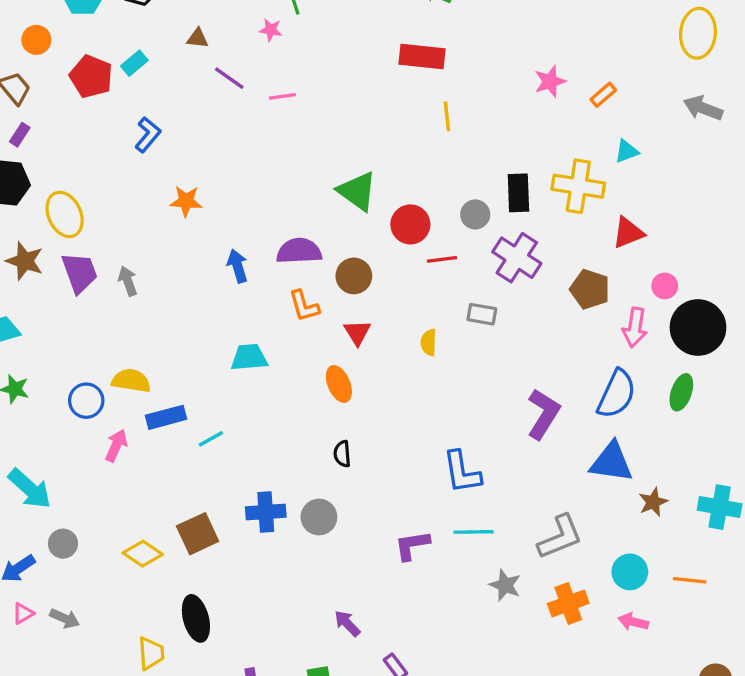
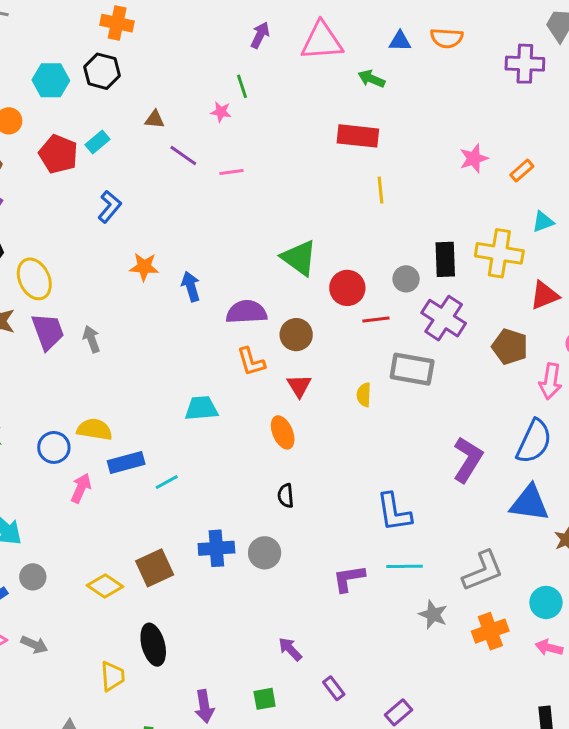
blue arrow: (237, 266) -> (191, 286), moved
gray rectangle: (482, 314) -> (412, 369), size x1.6

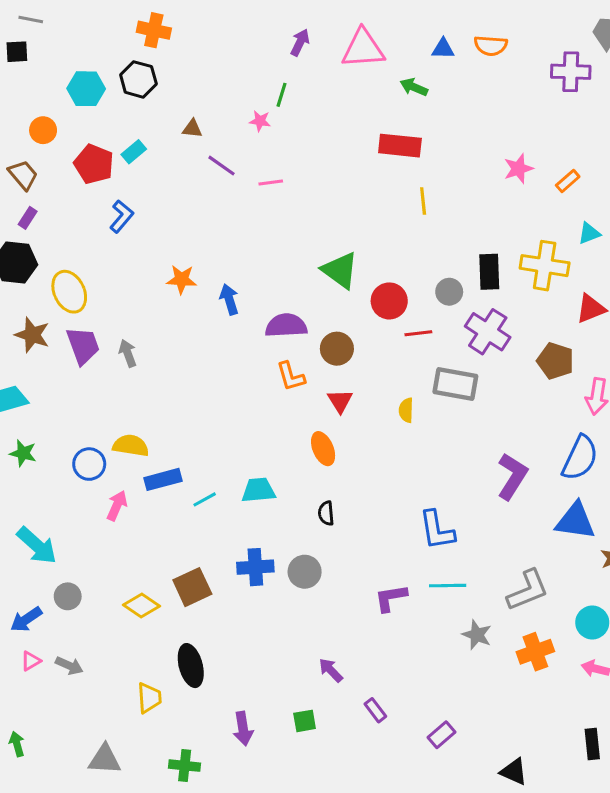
green line: (242, 86) -> (282, 95), turned 35
blue L-shape: (110, 207) -> (122, 216), moved
cyan trapezoid: (201, 408) -> (258, 490), moved

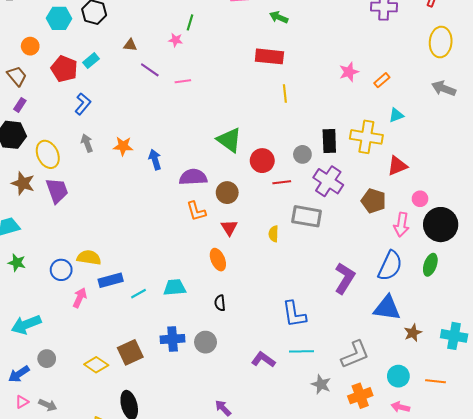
gray arrow: (128, 353) -> (87, 143), moved
cyan arrow: (37, 546) -> (26, 325), turned 116
purple L-shape: (391, 598) -> (263, 360), turned 45

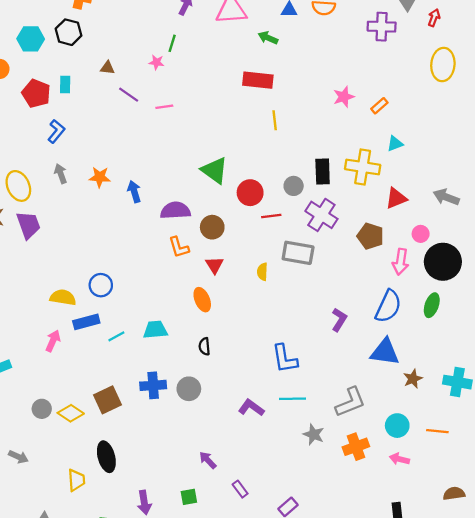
cyan rectangle: (91, 61) -> (65, 85), turned -49
gray arrow: (444, 88) -> (446, 197), moved
blue circle: (61, 270) -> (101, 285), moved
purple L-shape: (345, 278) -> (339, 320), size x0.7
gray circle: (47, 359) -> (42, 409), moved

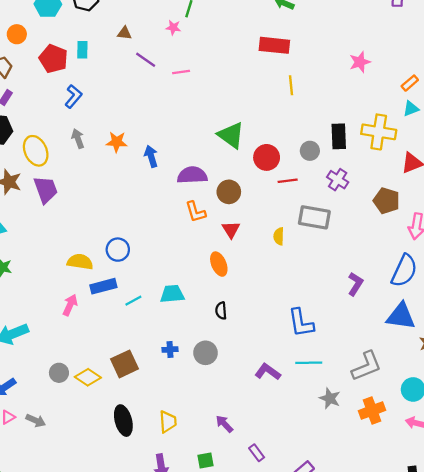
orange rectangle: (379, 106) -> (410, 83), moved
purple cross: (321, 215) -> (338, 180), size x0.7
blue cross: (153, 385) -> (170, 349), size x0.6
yellow trapezoid: (76, 480) -> (168, 422), moved

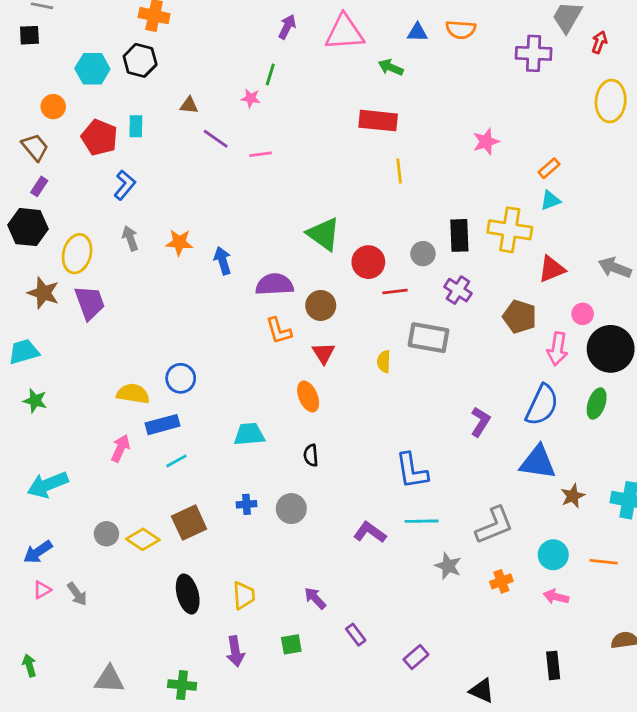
yellow ellipse: (36, 151) -> (77, 254), turned 40
cyan line: (133, 301) -> (176, 461), moved
orange cross: (372, 411) -> (501, 581), size x0.7
gray arrow: (36, 421) -> (77, 594), turned 30

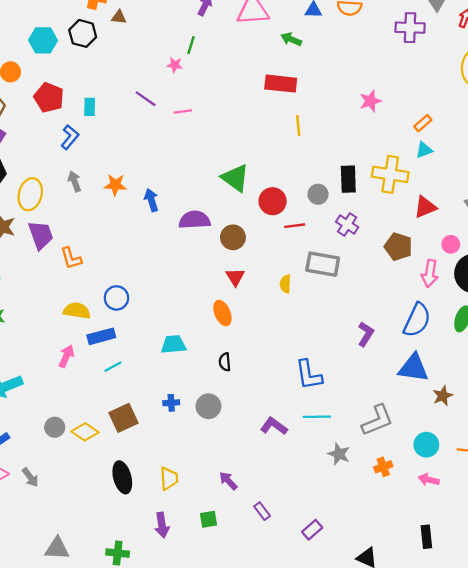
brown triangle: (189, 105) -> (119, 17), moved
cyan rectangle: (136, 126) -> (90, 107), moved
orange L-shape: (279, 331) -> (71, 258), moved

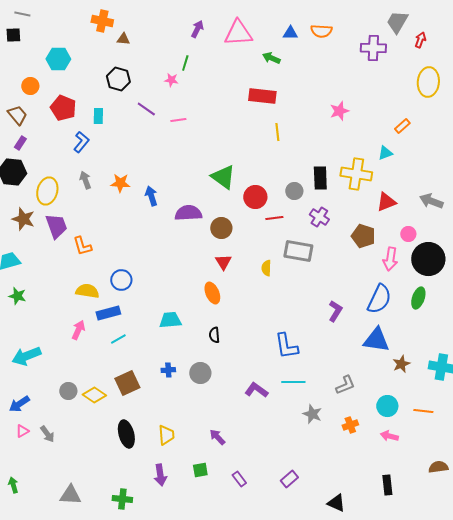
black hexagon: (83, 33) -> (118, 79), moved
orange rectangle: (423, 123) -> (402, 126), moved
gray L-shape: (377, 420) -> (345, 385), size x0.7
purple rectangle: (262, 511) -> (239, 479), moved

